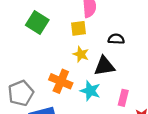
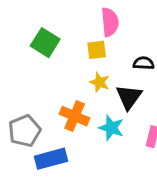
black triangle: (104, 66) -> (129, 97), turned -45

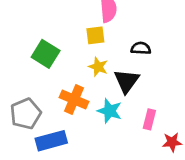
green square: (45, 43) -> (46, 54), moved

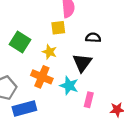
yellow star: (98, 67) -> (49, 52), moved
pink rectangle: (149, 119) -> (89, 100), moved

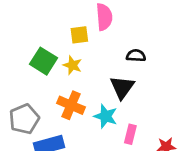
yellow square: (58, 28) -> (79, 35), moved
yellow star: (49, 52) -> (72, 65), moved

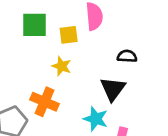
green square: (43, 61) -> (35, 25), moved, turned -32
orange cross: (71, 105) -> (44, 102), moved

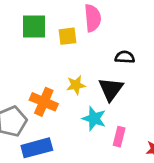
yellow star: (62, 66) -> (76, 85), moved, turned -30

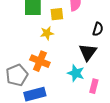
black semicircle: (125, 57) -> (98, 29), turned 104
yellow star: (76, 85) -> (47, 33), moved

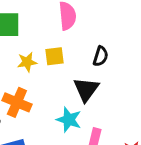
yellow square: (57, 14) -> (54, 56), moved

